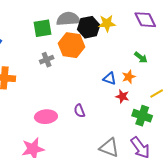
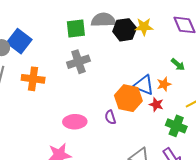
orange hexagon: (72, 45) -> (128, 98), moved
gray cross: (47, 60) -> (78, 62), size x1.5
blue triangle: (109, 79) -> (144, 85), size x1.5

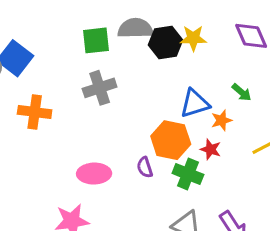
blue triangle: (144, 85) -> (195, 104), moved, turned -40
green cross: (176, 126) -> (188, 174), moved

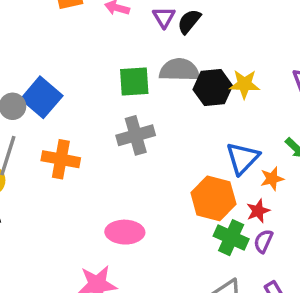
blue triangle: (195, 104) -> (243, 158), turned -32
red star: (211, 149) -> (258, 211), turned 30
purple semicircle: (145, 167) -> (263, 241), moved, turned 40

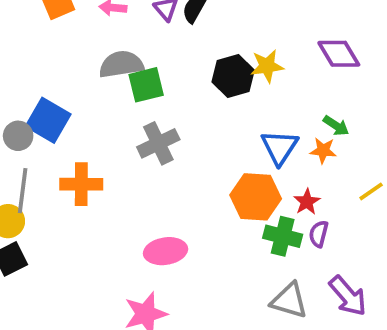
gray semicircle: (179, 70) -> (121, 64), moved
orange star: (272, 179) -> (323, 150), moved, turned 30

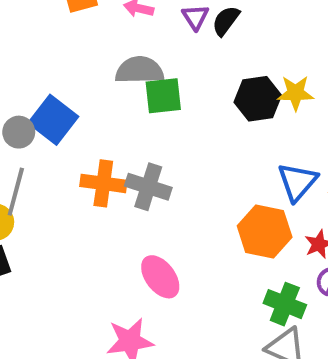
gray cross: (158, 143) -> (148, 187), moved, turned 36
orange cross: (81, 184) -> (103, 183), moved
green cross: (283, 236) -> (285, 304), moved
pink ellipse: (166, 251) -> (160, 277), turned 54

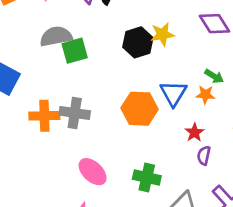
orange hexagon: (265, 232) -> (140, 109), moved
green cross: (285, 304) -> (147, 177), moved

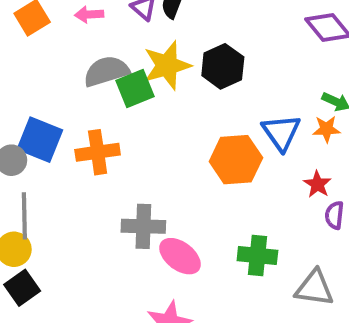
yellow star: (162, 34) -> (167, 65), moved, size x1.4
gray cross: (75, 113) -> (143, 226), moved
orange cross: (44, 116) -> (98, 152), moved

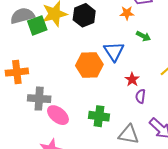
orange star: (326, 129) -> (127, 13), moved
orange cross: (98, 152) -> (17, 72), moved

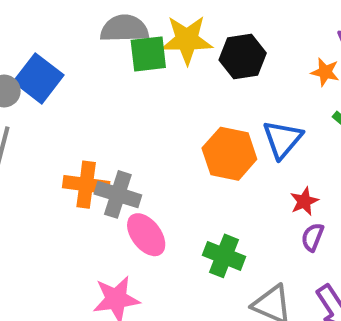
orange cross: (17, 72) -> (86, 185), moved

